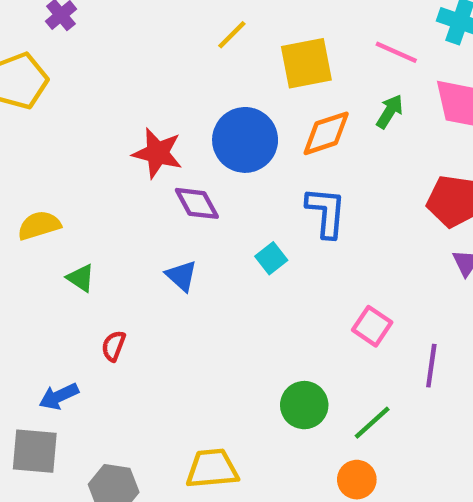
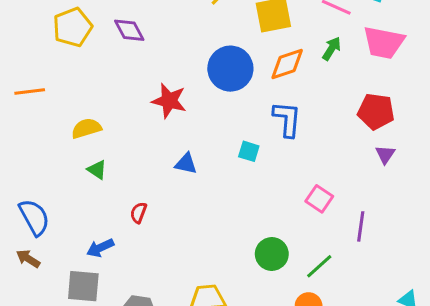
red star: (157, 153) -> (169, 101), moved
purple diamond: (197, 203) -> (129, 30), moved
cyan square: (271, 258) -> (249, 151), turned -35
blue triangle: (182, 276) -> (186, 164), turned -30
green triangle: (81, 278) -> (97, 170), moved

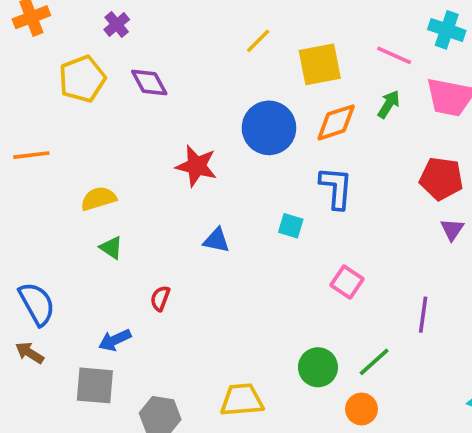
pink square: (319, 199) -> (347, 282), moved
green circle: (272, 254) -> (318, 367), moved

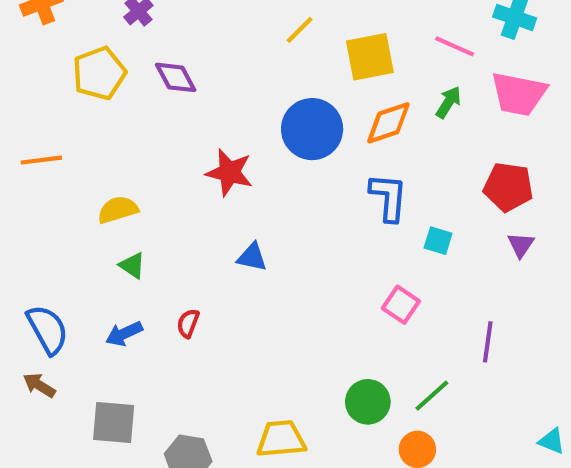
cyan square: (291, 226) -> (438, 241), moved
blue arrow: (115, 340) -> (124, 334), moved

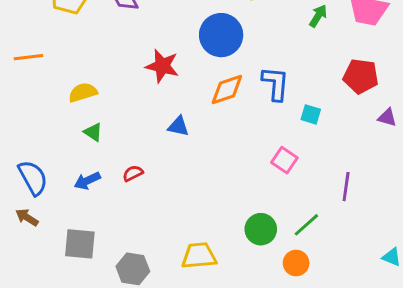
orange diamond: (388, 123) -> (227, 89), moved
purple triangle: (521, 245) -> (387, 117), moved, turned -48
red semicircle: (188, 323) -> (133, 173), turned 42

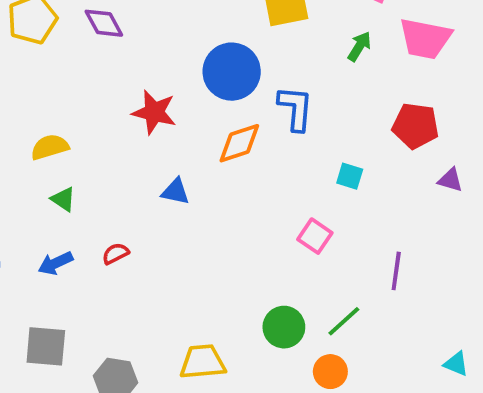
blue L-shape: (275, 84) -> (296, 108), moved

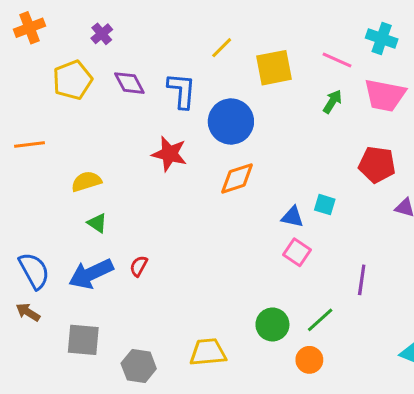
blue L-shape: (296, 108) -> (182, 91), moved
blue triangle: (175, 192) -> (292, 217), moved
red semicircle: (115, 254) -> (139, 266), turned -35
blue arrow: (55, 263) -> (91, 274), size x1.6

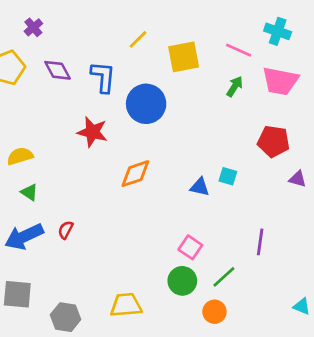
orange diamond: (237, 178) -> (135, 174), moved
pink square: (297, 252) -> (190, 247), moved

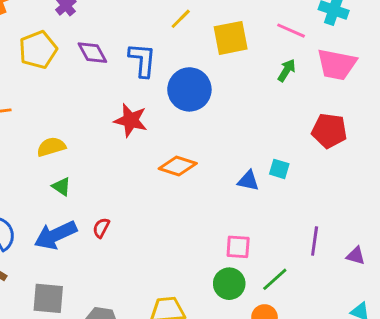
orange diamond: (135, 174) -> (178, 166), turned 36
purple triangle: (298, 179) -> (356, 256), moved
pink square: (190, 247) -> (238, 247), turned -30

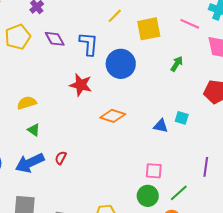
green arrow: (287, 70) -> (177, 64), moved

